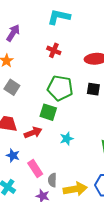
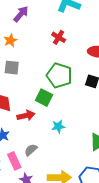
gray square: (12, 87) -> (12, 68), turned -35
pink rectangle: (35, 169) -> (14, 161), moved
gray semicircle: (52, 180) -> (31, 150), moved, turned 40

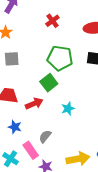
red cross: (59, 37) -> (52, 21), turned 32
green square: (44, 98) -> (49, 83), turned 36

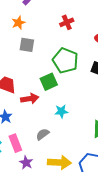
gray square: (12, 59) -> (27, 45), moved
gray semicircle: (45, 136) -> (43, 134), moved

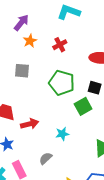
orange star: (18, 23) -> (30, 41), moved
green square: (49, 82) -> (83, 106), moved

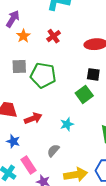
green pentagon: (62, 83) -> (43, 75), moved

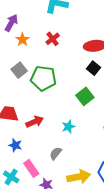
gray square: (19, 66) -> (19, 70), turned -35
black square: (93, 74) -> (93, 68), moved, turned 32

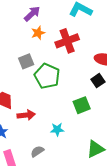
red cross: (53, 39) -> (67, 41), size x1.6

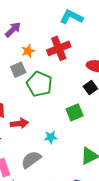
purple arrow: (32, 14) -> (13, 30), moved
orange star: (38, 33) -> (28, 51), moved
gray semicircle: (37, 151) -> (31, 160), size x1.5

